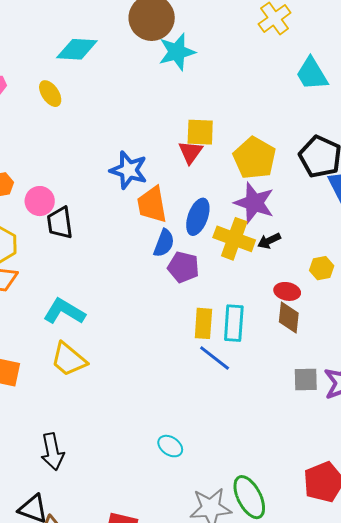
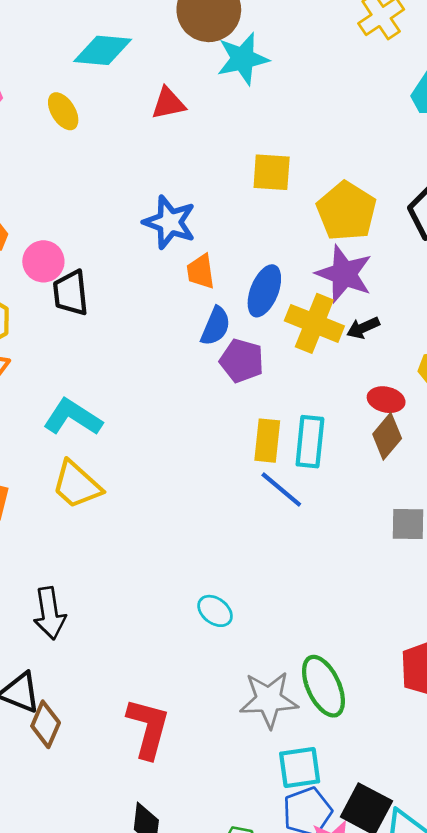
red triangle: (190, 152) -> (168, 103), moved, turned 40
orange trapezoid: (152, 205) -> (201, 272), size x0.7
brown diamond: (289, 318) -> (387, 436), turned 32

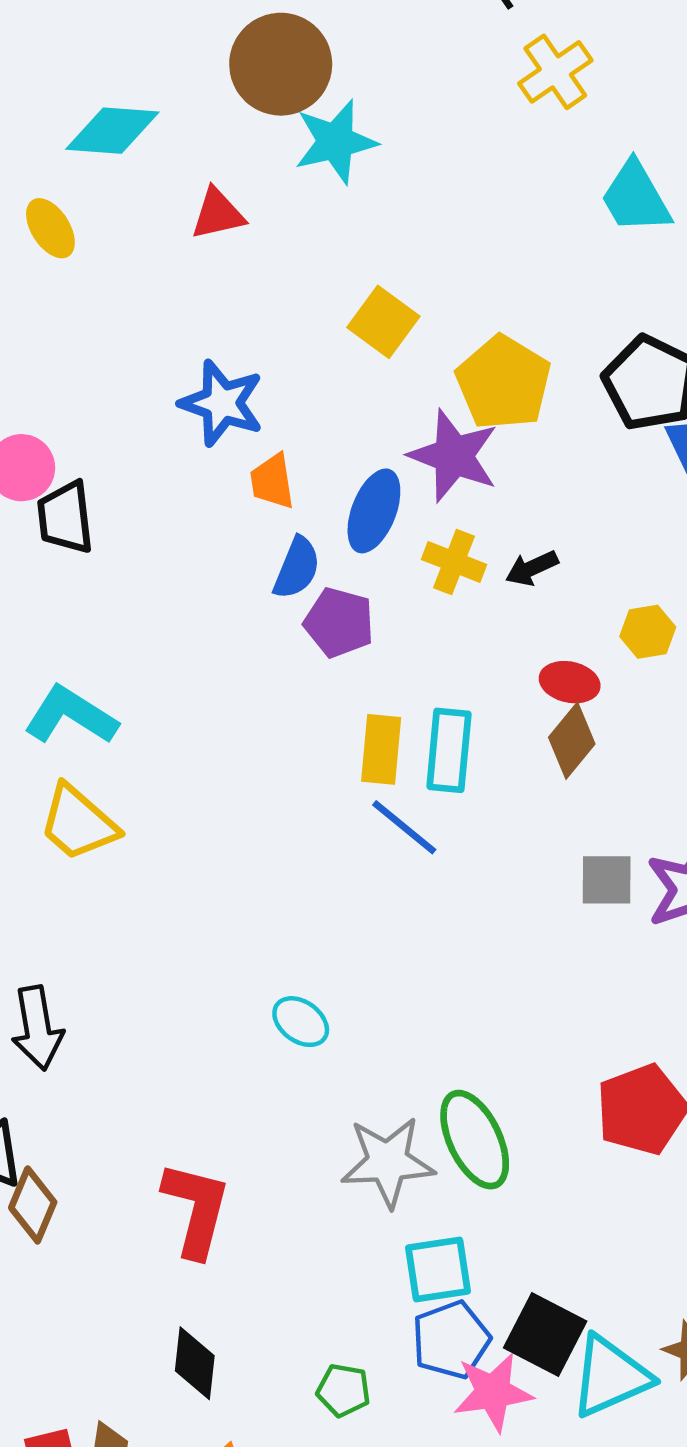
yellow square: (272, 172) -> (383, 322), turned 33
purple star: (344, 274) -> (454, 456), moved
yellow cross: (314, 323) -> (454, 562), size x0.7

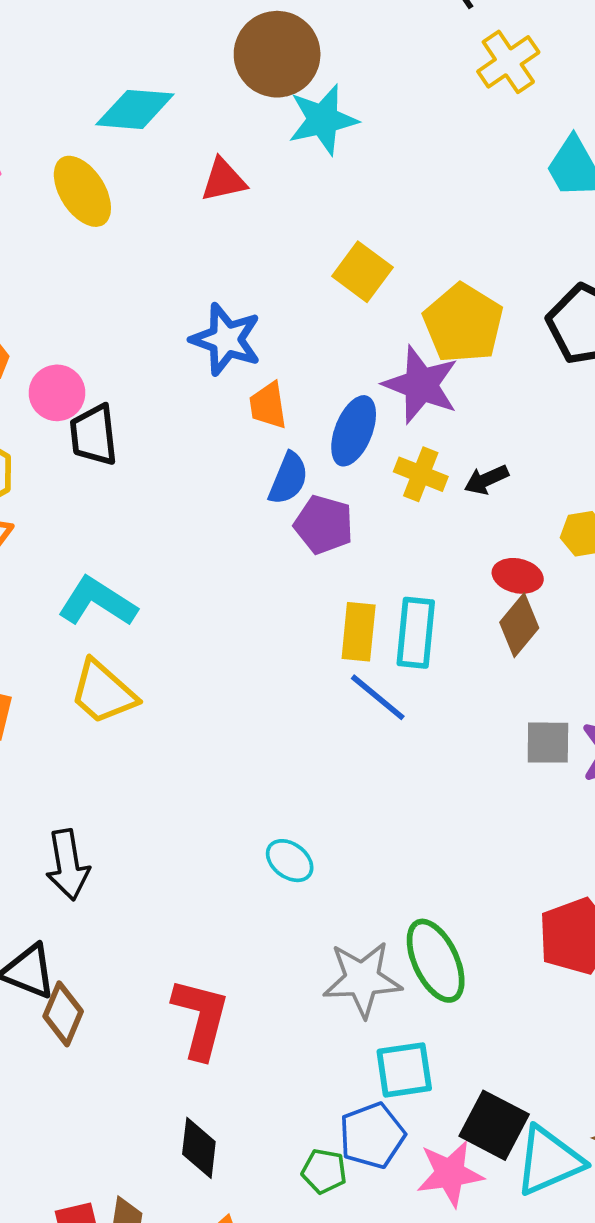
yellow ellipse: (50, 228) -> (82, 191), size x1.4
blue pentagon: (451, 1340) -> (372, 1136), moved

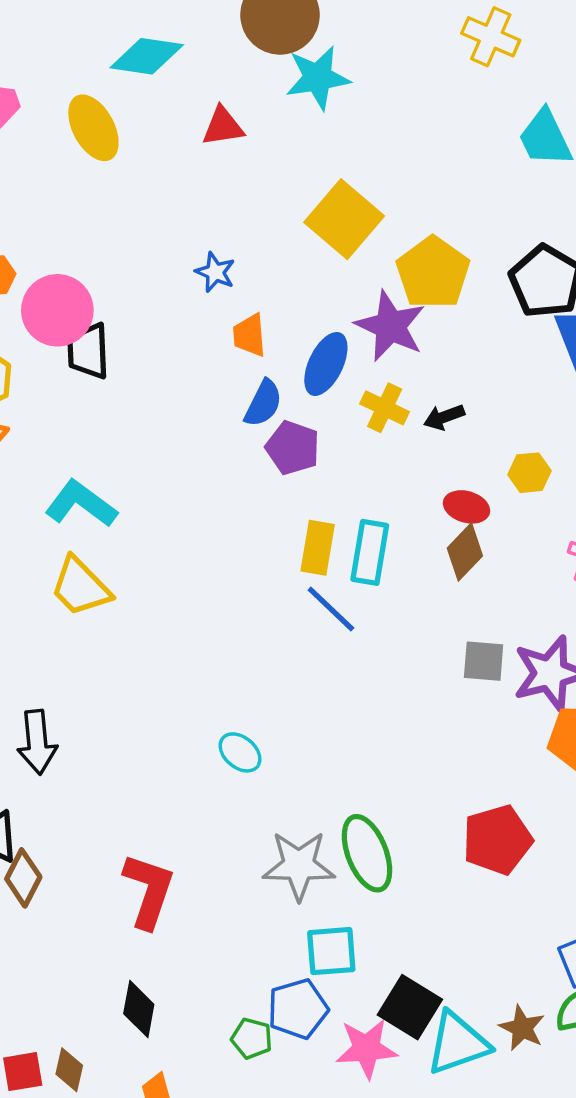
yellow cross: (508, 62) -> (491, 37), turned -36
yellow square: (362, 272) -> (344, 219), size x1.4
blue star: (226, 339) -> (215, 272), size x0.6
pink circle: (57, 393) -> (57, 310), size x1.4

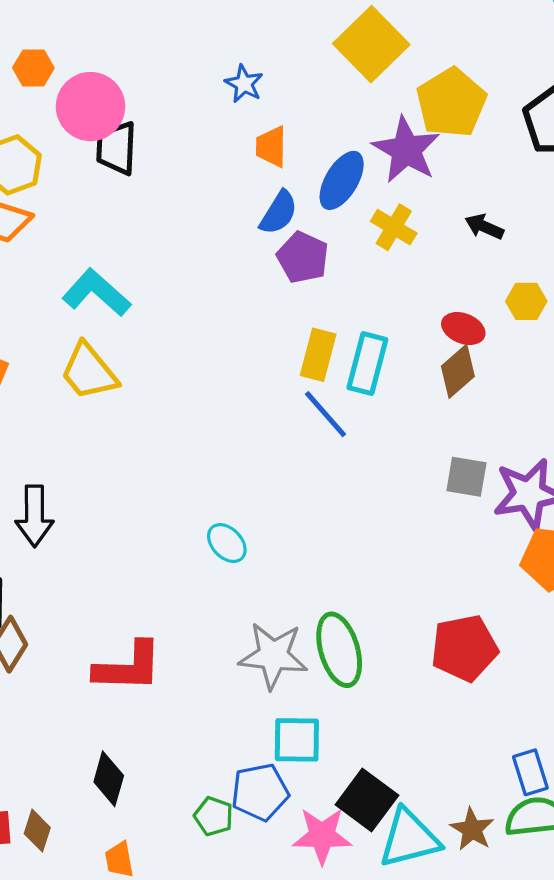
black arrow: (444, 417) -> (484, 227), moved, turned 39
red L-shape: (149, 891) -> (128, 667), turned 68

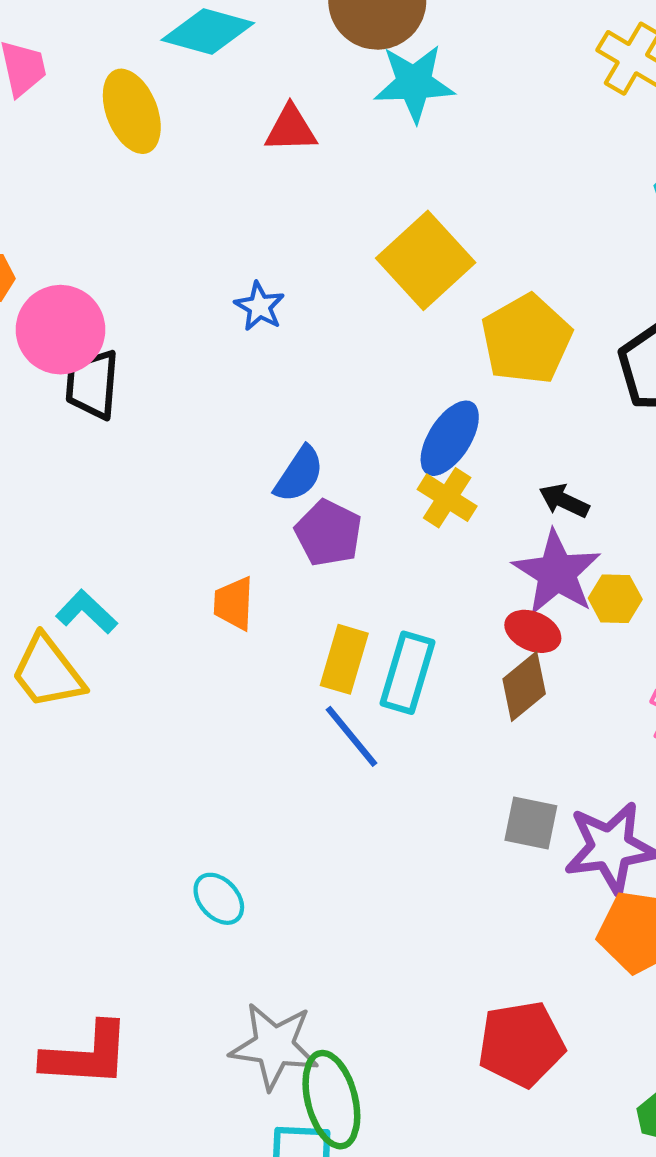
orange trapezoid: (271, 147) -> (234, 603), moved
purple star: (406, 150) -> (557, 573), moved
blue ellipse: (342, 180) -> (450, 438), moved
cyan L-shape: (96, 293) -> (87, 612), moved, size x0.7
green ellipse: (339, 650) -> (331, 1100), moved

